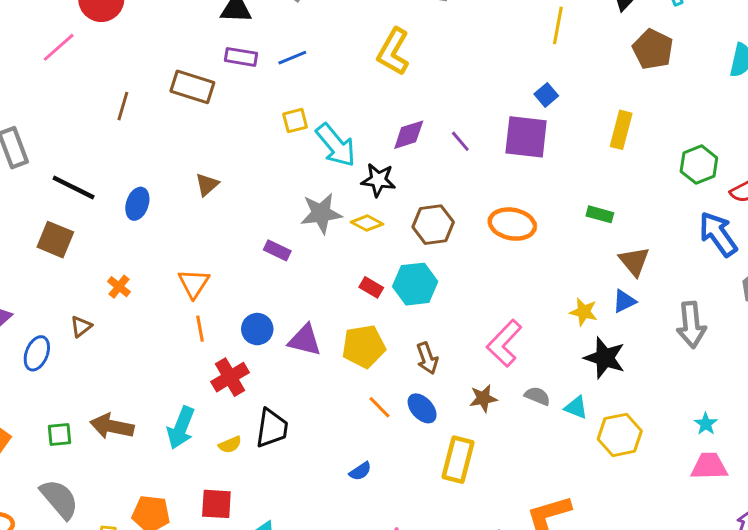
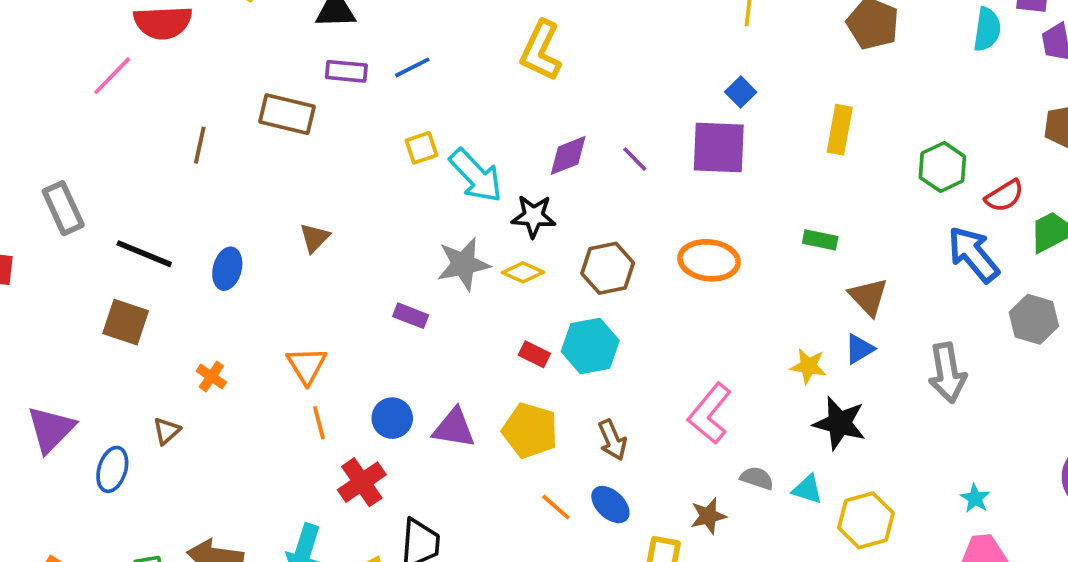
yellow pentagon: (364, 346) -> (530, 431), turned 30
brown star: (483, 398) -> (708, 516), moved

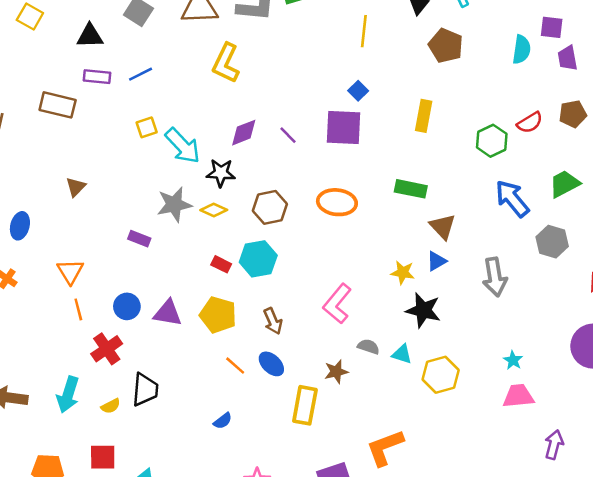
red semicircle: (1004, 196) -> (530, 123), moved
green rectangle: (820, 240) -> (411, 189), size x1.4
blue ellipse: (227, 269) -> (20, 226), moved

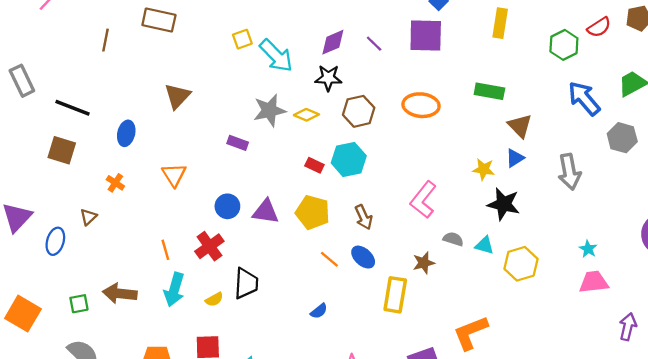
black star: (221, 173) -> (328, 78), moved
brown triangle: (76, 187) -> (177, 96), size x1.4
orange line: (78, 309) -> (165, 250), moved

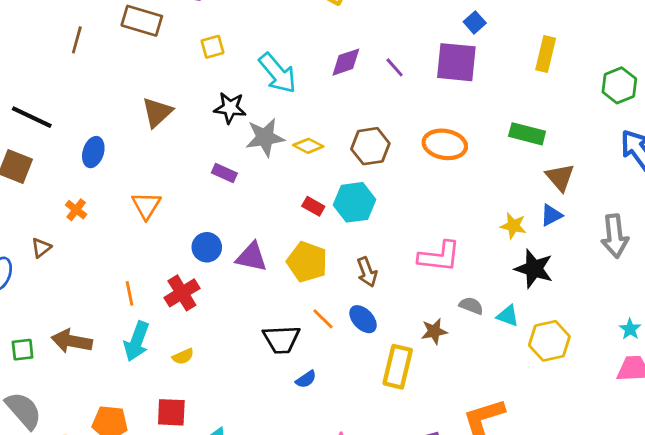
yellow square: (242, 39) -> (212, 47), moved
black star: (328, 78) -> (230, 108), moved
pink L-shape: (423, 200) -> (439, 257), turned -126
black trapezoid: (246, 283) -> (281, 339), moved, turned 80

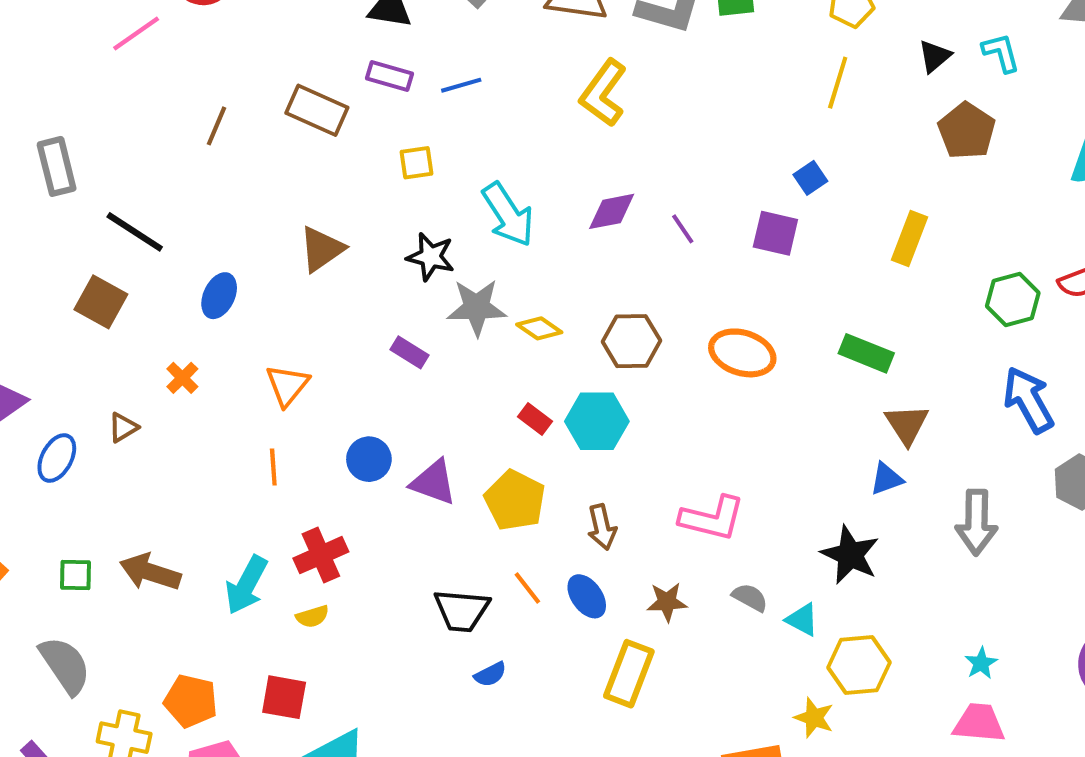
purple square: (456, 62) -> (775, 233), size x0.7
yellow star: (513, 226) -> (814, 718), moved
orange line: (130, 293) -> (273, 467), moved
red cross: (182, 293) -> (321, 555), moved
brown star: (434, 331) -> (667, 602), moved

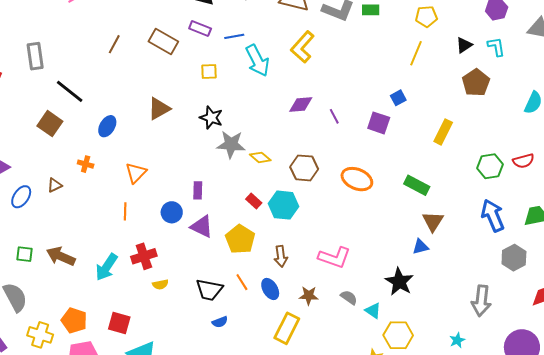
cyan arrow: (508, 215) -> (257, 61), moved
purple rectangle: (409, 352) -> (198, 190), moved, turned 54
orange cross: (182, 378) -> (86, 164), turned -35
gray arrow: (976, 522) -> (481, 301), moved
yellow semicircle: (312, 616) -> (160, 284), moved

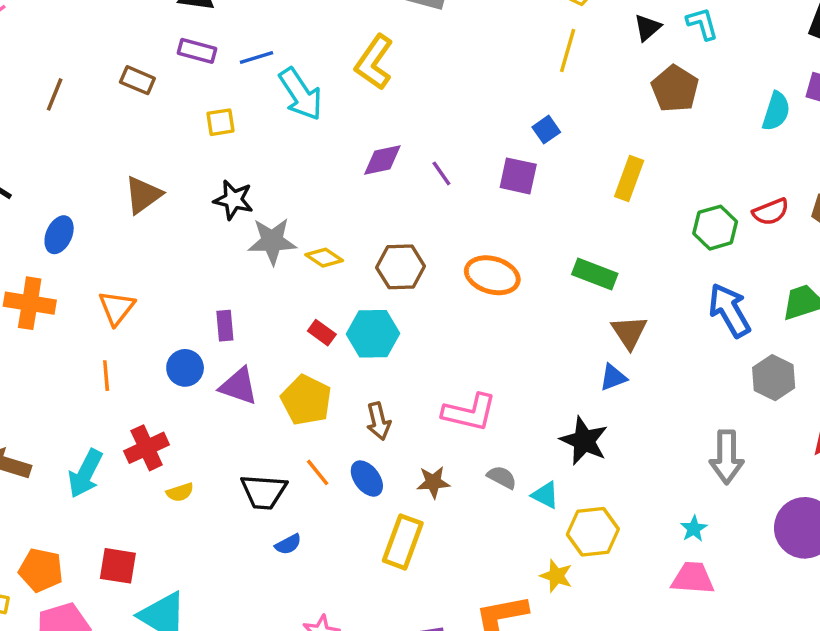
brown rectangle: (163, 41) -> (137, 80), size x0.7
orange cross: (86, 164) -> (30, 303), size x1.8

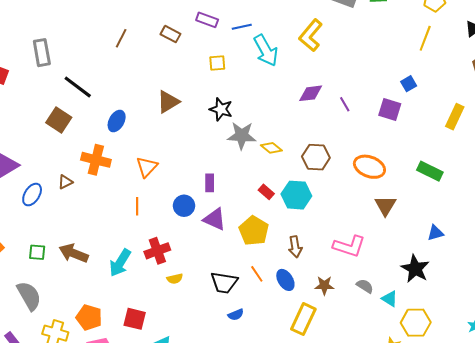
brown triangle: (629, 332) -> (385, 206), moved

